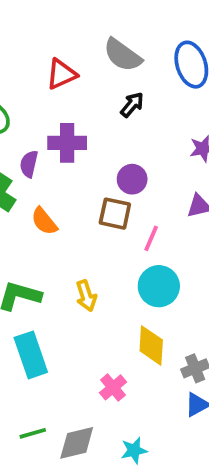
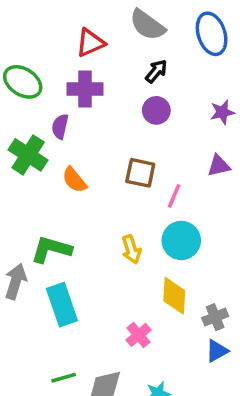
purple cross: (67, 143) -> (85, 89), moved
purple circle: (132, 179) -> (156, 110), moved
yellow arrow: (86, 296) -> (131, 249), moved

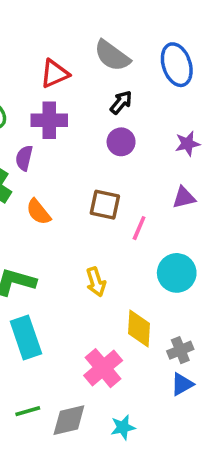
cyan circle: (181, 240) -> (177, 273), moved
pink cross: (139, 335) -> (103, 368), size x1.5

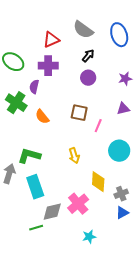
gray diamond: (69, 420) -> (52, 212), moved

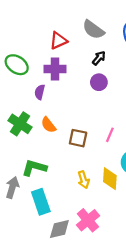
green cross: (16, 103) -> (20, 124), moved
brown square: (79, 113) -> (78, 138), moved
yellow arrow: (74, 156) -> (84, 180), moved
yellow diamond: (98, 182) -> (110, 179), moved

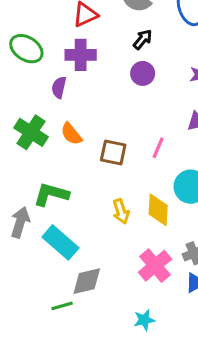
cyan rectangle: (41, 202) -> (60, 242), turned -30
pink cross: (88, 220) -> (155, 266), moved

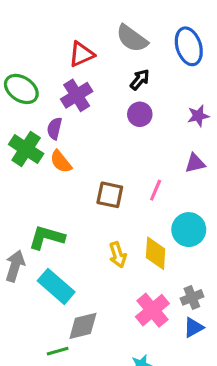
purple cross: (81, 55) -> (77, 95), turned -32
green cross: (31, 132) -> (26, 149), moved
orange semicircle: (71, 134) -> (61, 162), moved

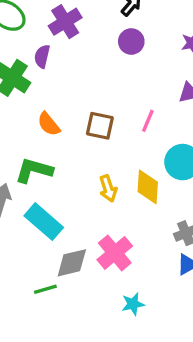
orange semicircle: (61, 162) -> (49, 124), moved
pink cross: (152, 310) -> (115, 253), moved

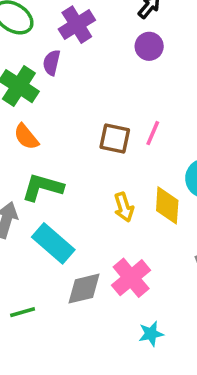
pink line: (148, 121) -> (153, 133), moved
orange semicircle: (49, 124) -> (26, 137), moved
green line: (45, 289) -> (23, 312), moved

